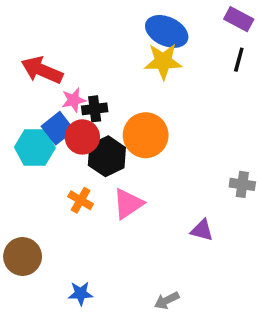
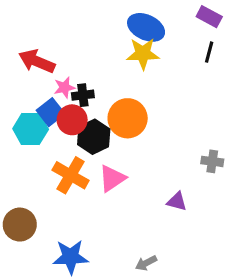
orange cross: (81, 200) -> (71, 175), size x1.6
blue star: (81, 293) -> (71, 257), size x1.6

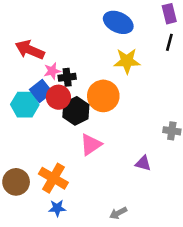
purple rectangle: (209, 17) -> (169, 14), turned 48
yellow star: (143, 54) -> (127, 61), moved
orange cross: (71, 175) -> (53, 178), moved
blue star: (71, 257) -> (57, 208), size x0.6

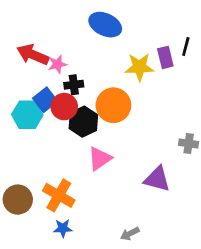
purple rectangle: (169, 14) -> (165, 57), moved
blue ellipse: (118, 22) -> (105, 25), moved
pink star: (52, 71) -> (57, 64), moved
purple triangle: (143, 163) -> (157, 179), size x1.5

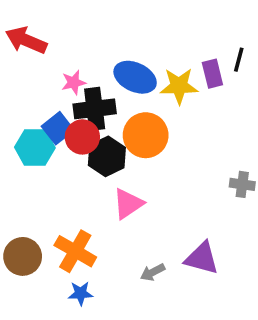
blue ellipse: (105, 25) -> (135, 77), moved
red arrow: (33, 55) -> (26, 40), moved
black cross: (74, 85) -> (95, 109), size x1.6
purple triangle: (157, 179) -> (202, 258), moved
gray arrow: (130, 234) -> (153, 272), moved

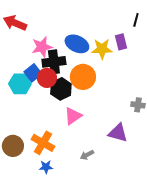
black line: (239, 60) -> (136, 20), moved
pink star: (74, 82) -> (42, 47), size x1.5
purple triangle: (202, 258) -> (118, 133), moved

